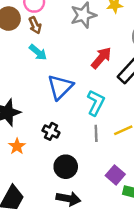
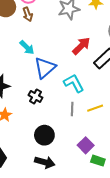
cyan arrow: (38, 52) -> (27, 47), moved
cyan L-shape: (96, 103) -> (74, 83), turned -60
black cross: (51, 131) -> (35, 96), moved

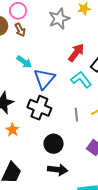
cyan L-shape: (74, 83) -> (81, 80), moved
black cross: (35, 96) -> (39, 108), size x1.6

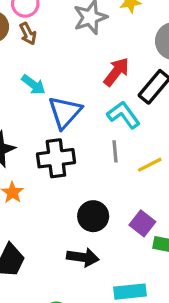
black cross: (39, 108) -> (56, 158), turned -30
gray line: (76, 115) -> (115, 151), moved
black circle: (54, 144) -> (93, 216), moved

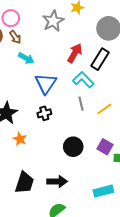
cyan arrow: (33, 85) -> (26, 58), moved
black cross: (56, 158) -> (44, 113), size x0.6
black arrow: (83, 257) -> (57, 182), moved

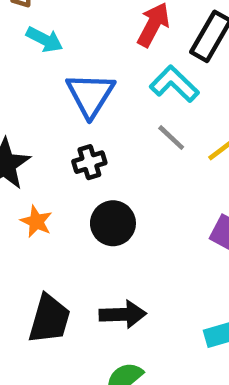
gray line: (81, 104) -> (171, 138), turned -32
black circle: (73, 147) -> (113, 223), moved

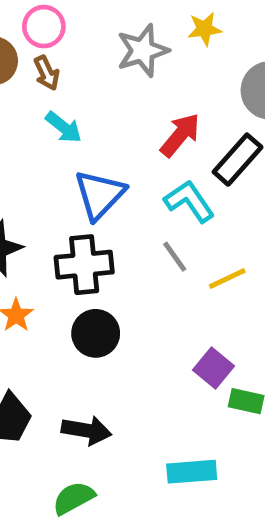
black cross: (89, 162) -> (84, 265), size x1.6

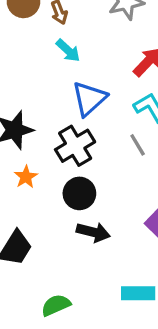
black cross: (84, 265) -> (75, 146), turned -30
black arrow: (86, 430) -> (93, 232), moved

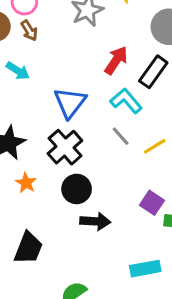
cyan arrow: (68, 51) -> (18, 71), moved

